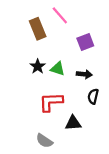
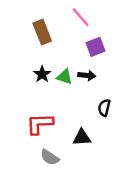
pink line: (60, 15) -> (81, 17), moved
black arrow: (84, 74) -> (87, 75), moved
red L-shape: (51, 102) -> (40, 124), moved

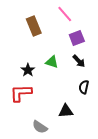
black star: (42, 74) -> (28, 70), moved
black arrow: (87, 75) -> (79, 61), moved, turned 40
red L-shape: (40, 124) -> (21, 93), moved

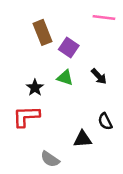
pink line: (65, 14) -> (104, 17), moved, turned -42
purple square: (77, 38) -> (69, 47), moved, turned -35
black semicircle: (84, 87) -> (105, 121), moved, turned -40

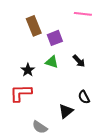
purple square: (69, 47) -> (55, 38), turned 35
black triangle: (83, 139) -> (66, 111), turned -35

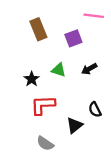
purple square: (55, 38) -> (73, 38), moved
black arrow: (79, 61) -> (89, 69), turned 104
red L-shape: (21, 93) -> (43, 105), moved

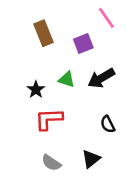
pink line: (94, 16) -> (106, 18), turned 48
black arrow: (89, 69) -> (101, 78), size x1.5
black triangle: (75, 125) -> (91, 159), moved

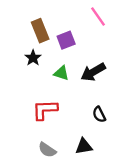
purple square: (83, 43) -> (66, 40), moved
black star: (36, 90) -> (33, 58), moved
black triangle: (91, 159) -> (84, 146), turned 30

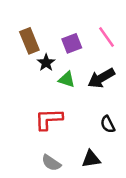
pink line: (98, 16) -> (106, 37), moved
brown rectangle: (40, 31) -> (29, 41), moved
black star: (33, 58) -> (46, 63), moved

